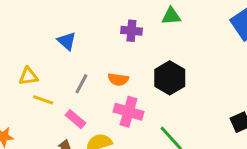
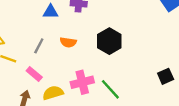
blue triangle: (67, 41) -> (51, 12), moved, turned -42
pink cross: (129, 112) -> (82, 82), moved, turned -30

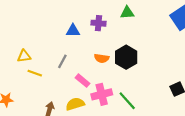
orange semicircle: (68, 42) -> (102, 58), moved
pink rectangle: (34, 74) -> (83, 81), moved

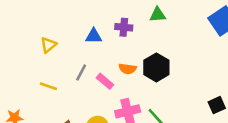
yellow triangle: (24, 56) -> (48, 45), moved, turned -32
pink rectangle: (83, 81) -> (105, 81), moved

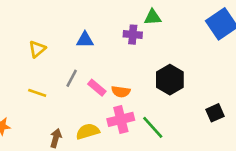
purple cross: (124, 27) -> (133, 35), moved
black hexagon: (156, 67) -> (170, 80), moved
orange semicircle: (128, 69) -> (121, 92), moved

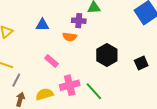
gray line: (72, 78) -> (16, 80), moved
orange semicircle: (121, 92) -> (70, 37), moved
black square: (215, 113) -> (141, 63), moved

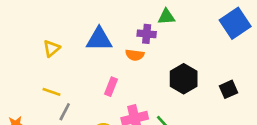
blue triangle: (42, 25) -> (99, 39), size x1.5
pink rectangle: (52, 61) -> (111, 87), turned 72

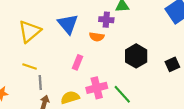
blue triangle: (99, 39) -> (68, 24), turned 50
yellow triangle: (52, 48) -> (30, 31), size x1.6
gray line: (65, 112) -> (40, 83), turned -32

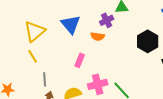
purple cross: (106, 20) -> (107, 20), turned -32
black hexagon: (136, 56) -> (148, 41), moved
yellow line: (30, 67) -> (33, 56), moved, turned 40

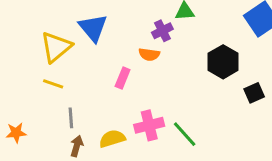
blue triangle: (71, 24) -> (93, 28), moved
yellow line: (33, 56) -> (53, 84), turned -40
pink rectangle: (80, 60) -> (123, 78), moved

